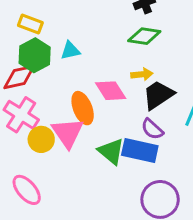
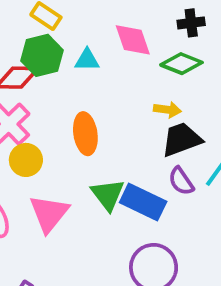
pink diamond: (111, 91) -> (133, 40), moved
purple semicircle: (152, 129) -> (181, 181), moved
pink triangle: (68, 133) -> (49, 213), moved

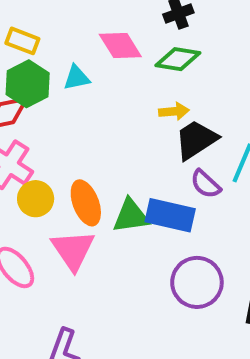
orange ellipse: (85, 134) -> (86, 203), moved
green triangle: (108, 195) -> (131, 216), turned -48

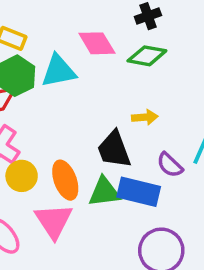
cyan triangle: (77, 78) -> (59, 71), size x1.5
yellow arrow: (174, 111) -> (145, 117), moved
black trapezoid: (196, 140) -> (114, 149), moved, turned -78

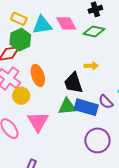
cyan triangle: (59, 71) -> (42, 25), moved
purple semicircle: (170, 165) -> (106, 102), moved
orange ellipse: (65, 180) -> (38, 75), moved

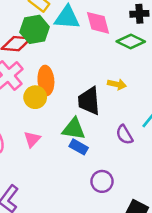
yellow circle: (21, 96) -> (35, 97), moved
blue rectangle: (86, 107) -> (79, 147), moved, size x0.6
pink triangle: (38, 122) -> (32, 139), size x0.6
purple circle: (97, 140) -> (102, 181), size x0.7

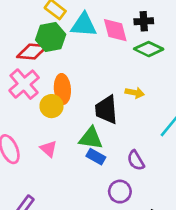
black cross: (139, 14) -> (144, 21), moved
purple semicircle: (124, 135) -> (136, 160), moved
pink triangle: (32, 139) -> (49, 149), turned -30

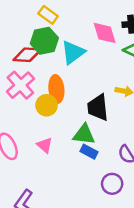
cyan triangle: (84, 25) -> (73, 52), moved, turned -40

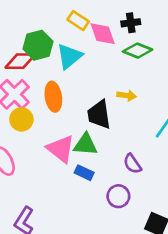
yellow rectangle: (48, 15) -> (78, 21), moved
yellow circle: (47, 105) -> (21, 119), moved
pink triangle: (45, 145) -> (61, 149), moved, size x1.6
blue rectangle: (89, 152) -> (84, 173), moved

